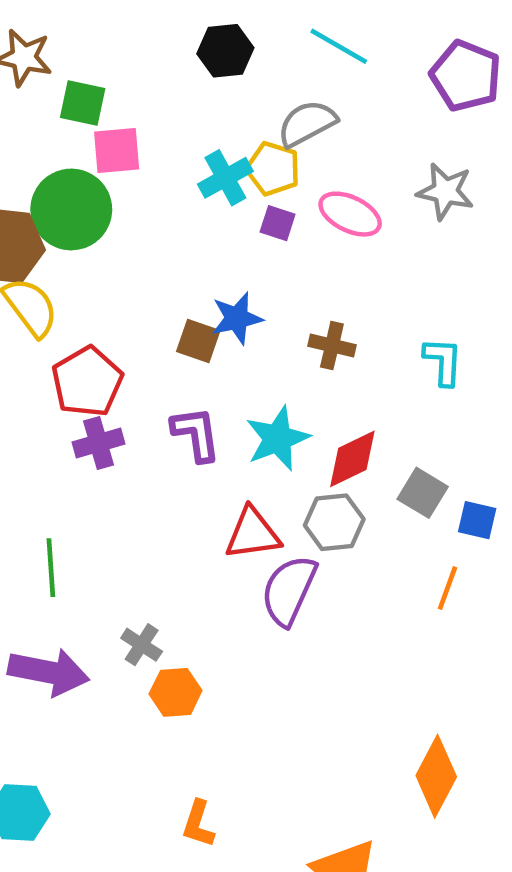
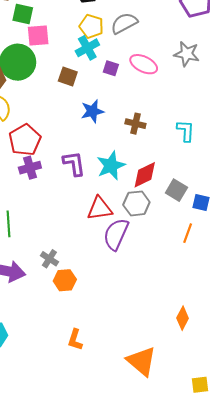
yellow pentagon: (273, 169) -> (91, 26), moved
brown square: (198, 341) -> (68, 76), moved
orange diamond: (436, 776) -> (183, 318), size x0.7

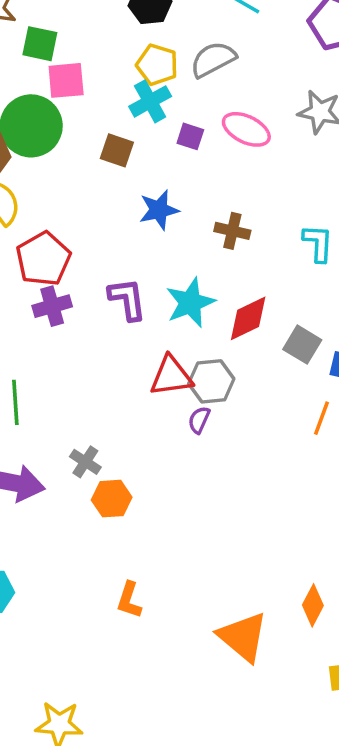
gray hexagon: (136, 203) -> (211, 381), moved
purple semicircle: (116, 234) -> (199, 420), size x0.5
orange diamond: (183, 318) -> (313, 605), moved

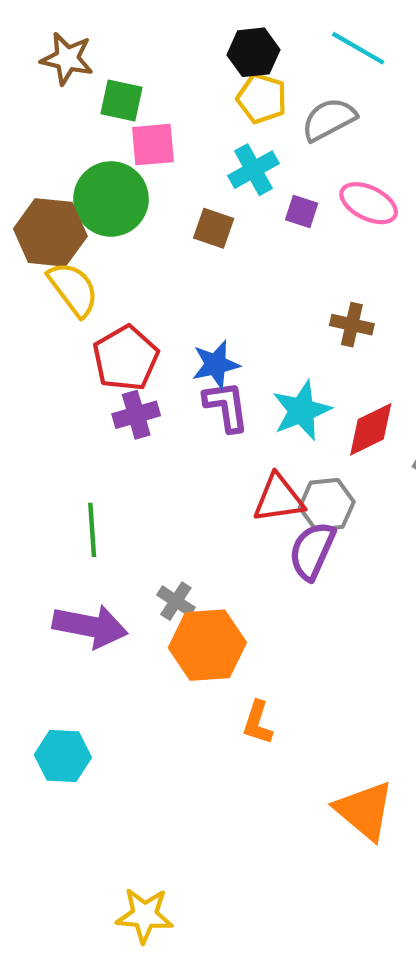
yellow pentagon: (157, 65) -> (262, 98), moved
blue star: (159, 210) -> (216, 364), moved
purple semicircle: (199, 420) -> (312, 551), size x1.8
orange hexagon: (112, 499) -> (207, 645), size x1.6
orange L-shape: (129, 600) -> (258, 723), moved

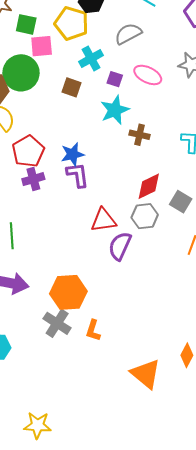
yellow pentagon: (262, 98) -> (71, 23), moved, size x1.4
cyan star: (302, 411) -> (115, 110), moved
gray hexagon: (327, 505) -> (145, 216), moved
gray cross: (176, 601) -> (57, 323), moved, size x1.5

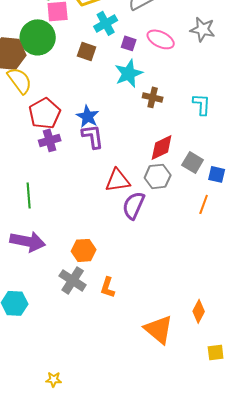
blue star: (73, 154) -> (88, 116), turned -30
orange hexagon: (68, 292) -> (84, 250), size x0.7
yellow star: (37, 425) -> (54, 379), size x0.6

